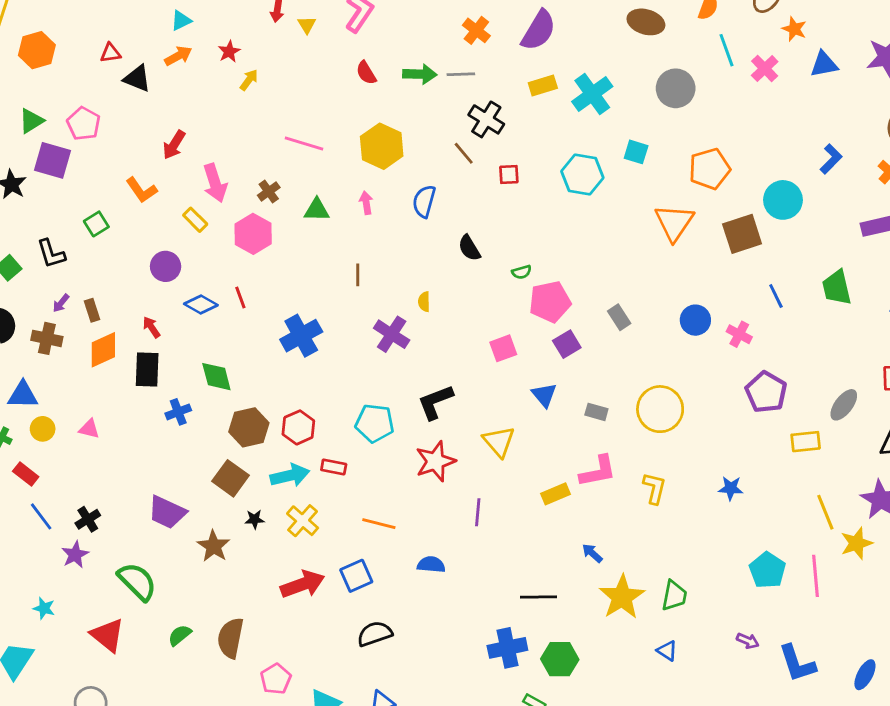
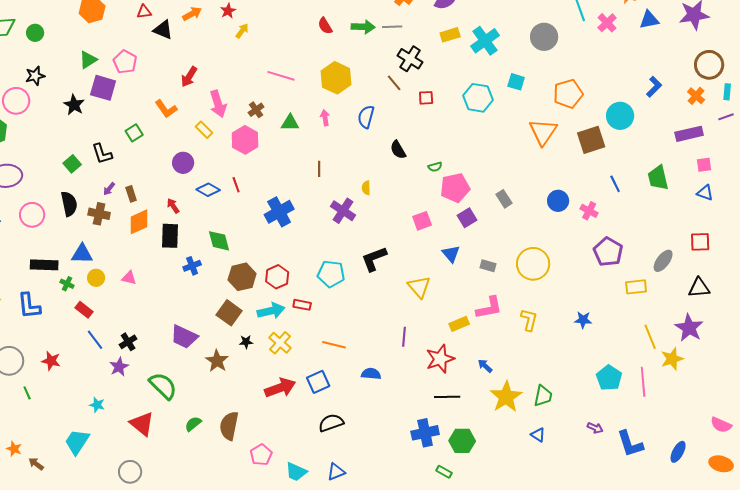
red star: (435, 461) -> (440, 359), moved

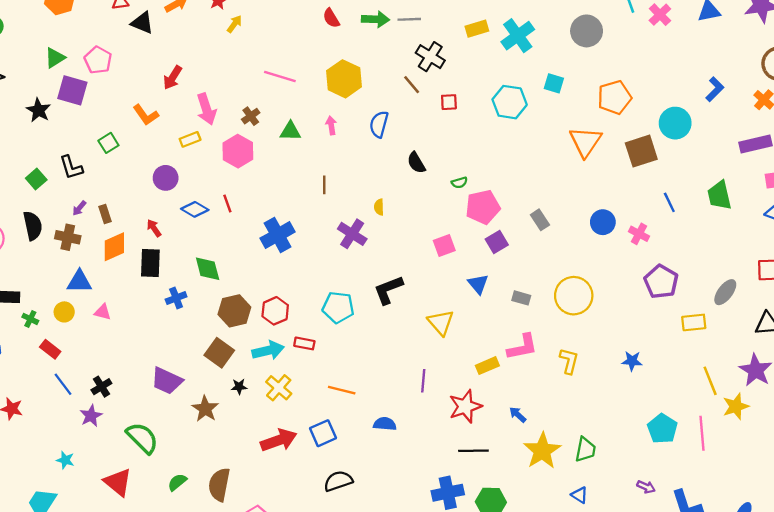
yellow rectangle: (204, 130) -> (190, 139), turned -66
blue triangle: (82, 254) -> (79, 282), moved

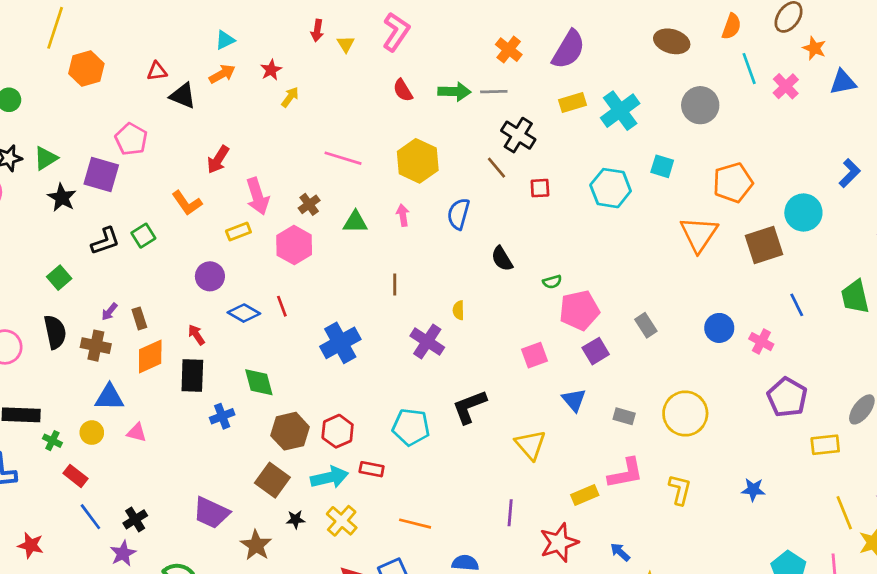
green triangle: (55, 58) -> (46, 158), moved
black L-shape: (71, 167) -> (105, 241), moved, turned -92

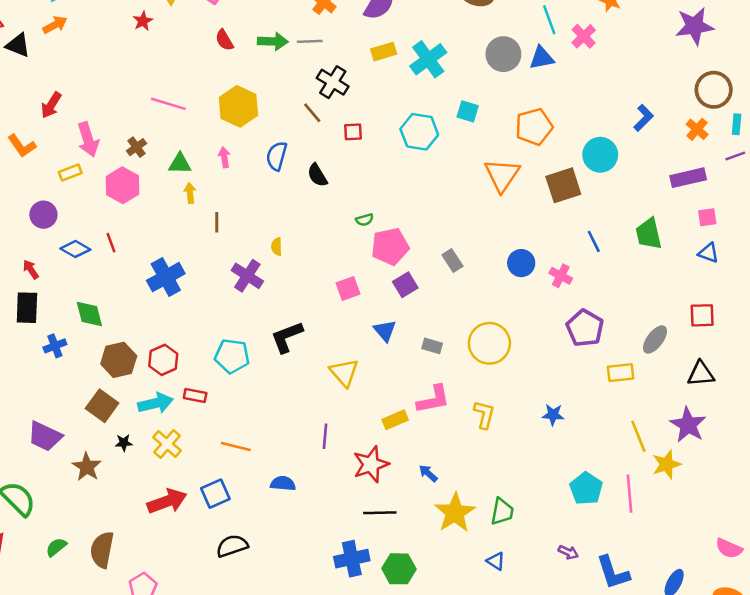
red star: (271, 70) -> (143, 21), moved
blue triangle: (843, 82) -> (542, 58), moved
yellow arrow: (290, 97) -> (190, 193), moved, turned -42
black semicircle: (502, 259) -> (317, 175), moved

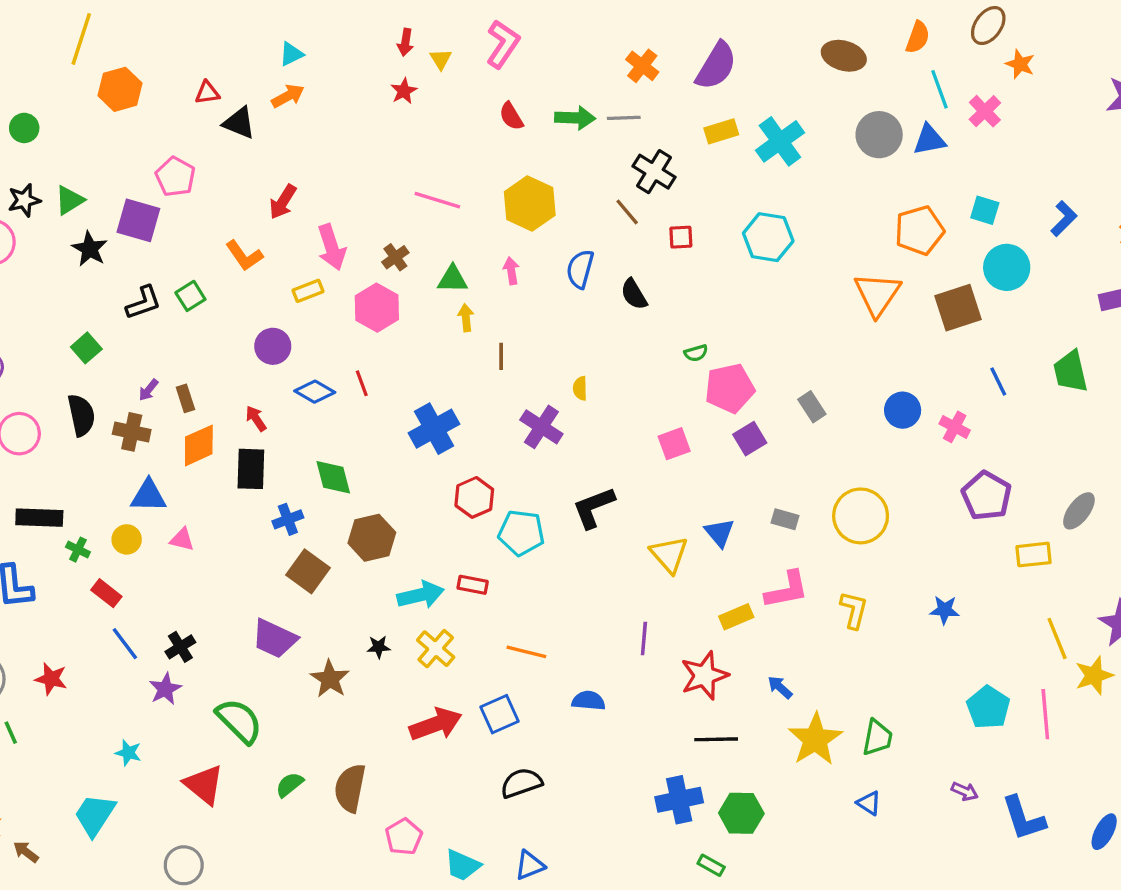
cyan square: (468, 111) -> (985, 210), moved
blue triangle: (385, 331) -> (719, 533), moved
red hexagon: (163, 360) -> (474, 497), moved
brown square: (102, 406) -> (308, 571), moved

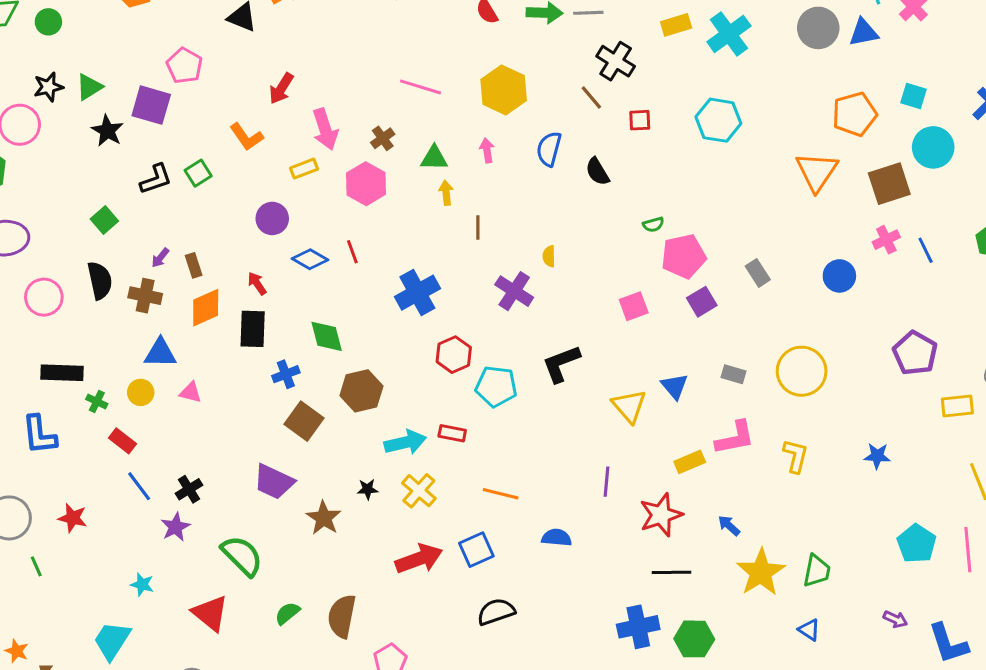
pink cross: (955, 427) -> (886, 240), moved, turned 36

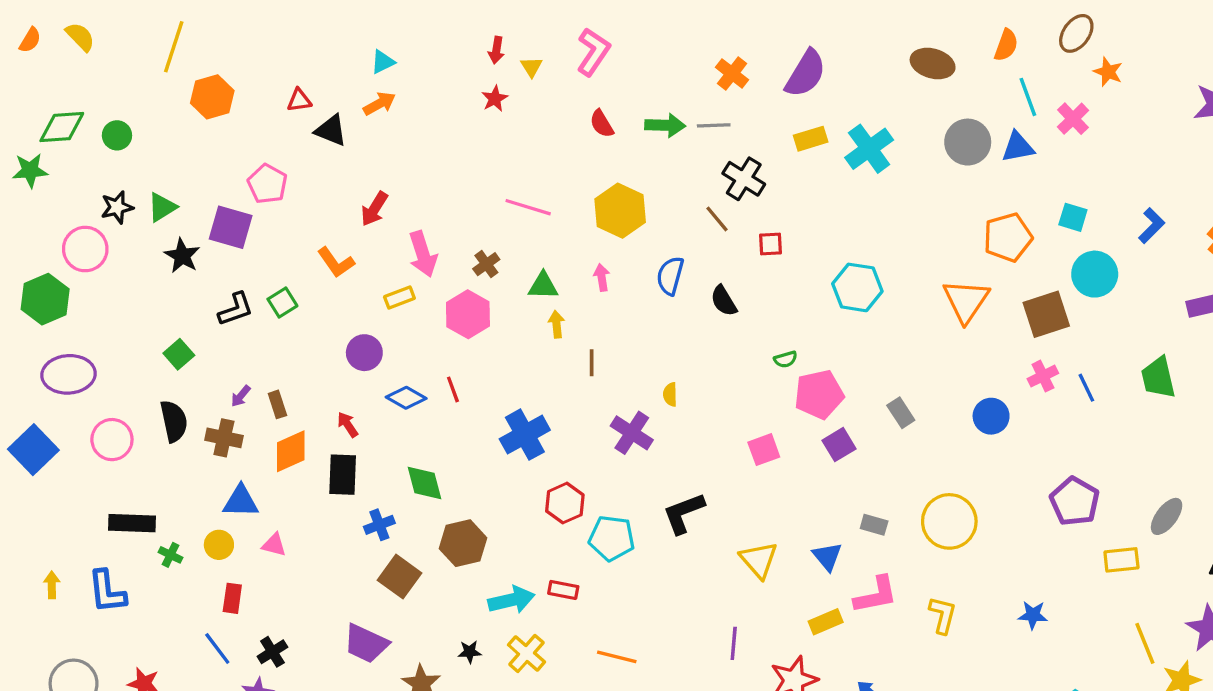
cyan hexagon: (718, 120) -> (857, 287), moved
blue triangle: (675, 386) -> (827, 557), moved
red rectangle: (123, 441) -> (232, 598), moved, turned 60

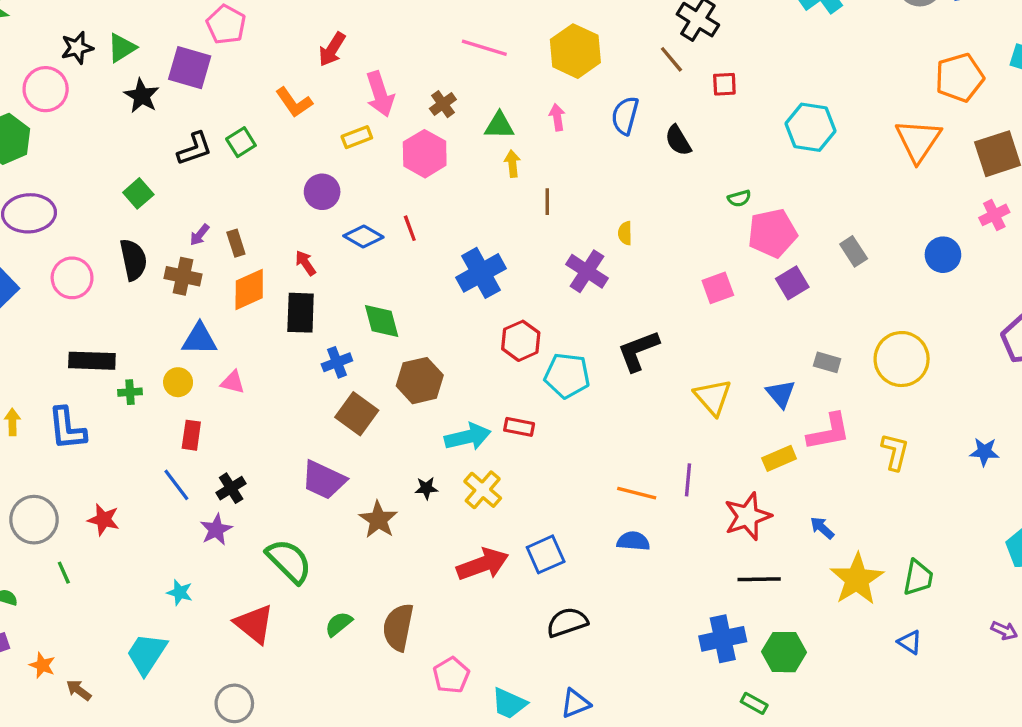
green cross: (170, 555) -> (130, 392), turned -30
orange line: (617, 657) -> (637, 493), moved

